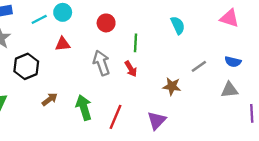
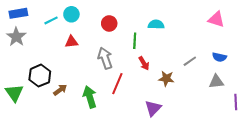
cyan semicircle: (178, 25) -> (156, 24), moved, turned -63
black hexagon: (26, 66) -> (40, 76), moved
red arrow: (131, 69) -> (144, 63), moved
red line: (115, 117) -> (117, 84), moved

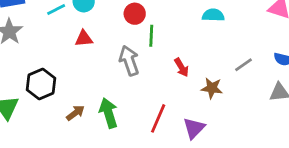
cyan semicircle: (156, 24) -> (213, 15), moved
green line: (135, 41) -> (151, 36), moved
red line: (117, 84) -> (158, 118), moved
brown arrow: (60, 90) -> (75, 113), moved

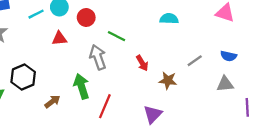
red circle: (135, 14) -> (86, 18), moved
green line: (151, 36) -> (117, 36), turned -66
green arrow: (109, 113) -> (82, 86), moved
red line: (158, 118) -> (105, 106), moved

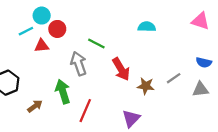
cyan line: (36, 14) -> (26, 31), moved
red circle: (86, 18) -> (57, 29), moved
gray line: (195, 61) -> (174, 78), moved
red arrow: (142, 63) -> (121, 69), size x1.5

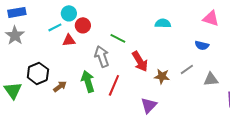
blue semicircle: (204, 62) -> (202, 45), moved
brown arrow: (35, 106) -> (60, 86), moved
red line: (85, 111) -> (114, 85), moved

